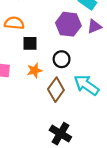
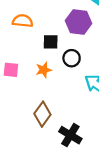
black square: (30, 43) -> (51, 42), moved
brown diamond: (56, 90) -> (42, 114), moved

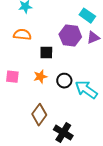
black circle: (72, 58) -> (64, 81), moved

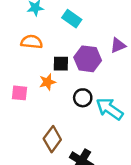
cyan rectangle: (87, 16) -> (72, 19), moved
purple hexagon: (70, 36) -> (88, 59), moved
orange star: (40, 77) -> (47, 82), moved

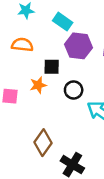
purple hexagon: (88, 59) -> (78, 46), moved
black circle: (83, 98) -> (74, 90), moved

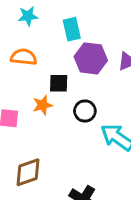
cyan rectangle: (63, 22) -> (72, 29), turned 42
brown diamond: (43, 143) -> (28, 172), moved, turned 35

